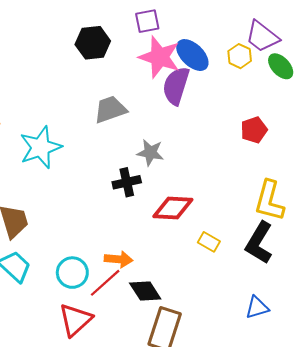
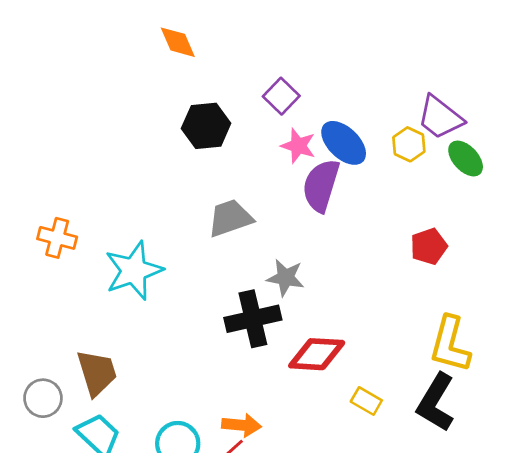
purple square: (147, 21) -> (281, 96), turned -35
pink star: (160, 57) -> (298, 146), size x0.6
black cross: (127, 182) -> (253, 319), size x1.4

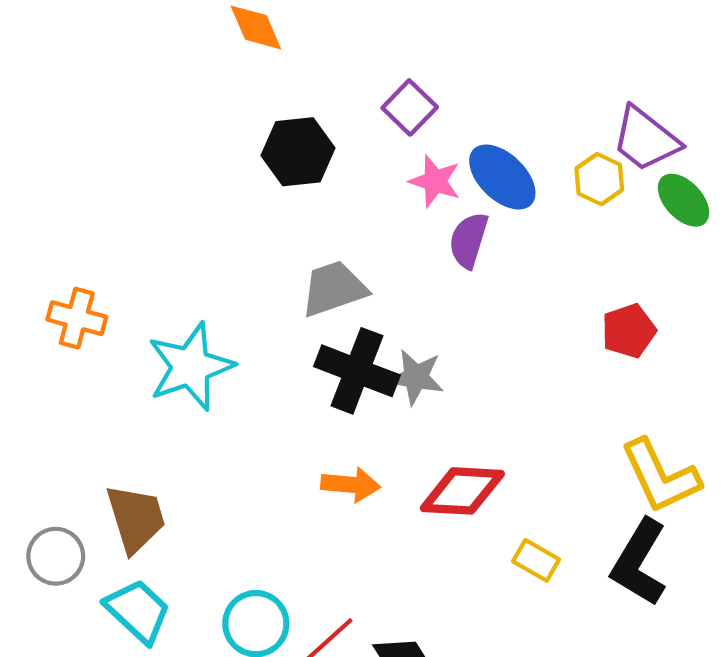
purple semicircle: (321, 185) -> (469, 240), size x0.7
black cross: (253, 319) -> (357, 371), moved, turned 34
yellow L-shape: (450, 344) -> (660, 476), turned -40
orange arrow: (242, 425) -> (351, 485), moved

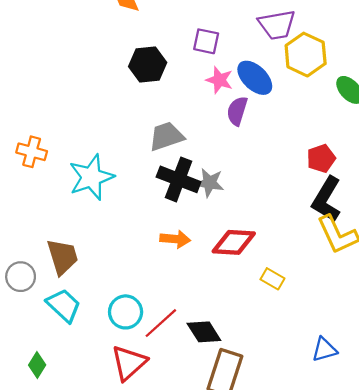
purple square: (410, 107) -> (206, 41), turned -32
purple trapezoid: (646, 139) -> (277, 25), moved, turned -48
yellow hexagon: (599, 179) -> (306, 55), moved, size x1.6
black L-shape: (639, 563) -> (327, 199), moved

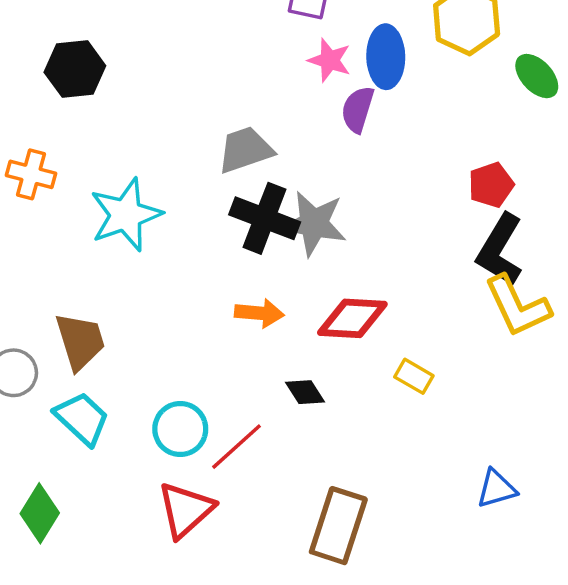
black hexagon: (148, 65) -> (75, 69), moved
blue ellipse: (255, 78) -> (386, 57), turned 45
gray star: (209, 183) -> (314, 224), size x1.4
black diamond: (204, 332) -> (305, 392), moved, size x0.7
green diamond: (37, 365) -> (40, 513), size x1.4

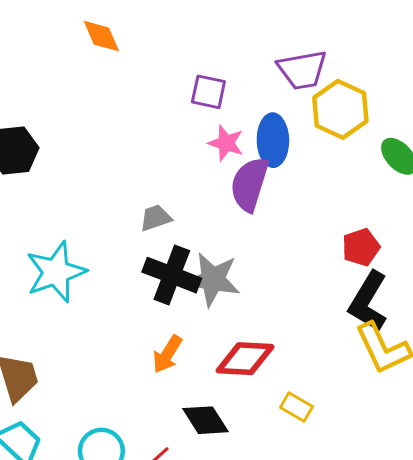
purple semicircle: (358, 109) -> (249, 184), size x1.4
gray trapezoid: (245, 150) -> (156, 218), size x0.7
orange arrow: (259, 313) -> (167, 354), turned 117
black diamond: (305, 392) -> (205, 420), size x1.4

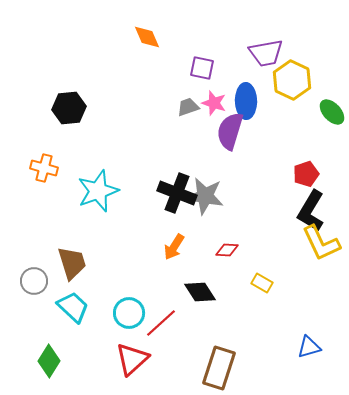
orange diamond: (101, 36) -> (147, 37), moved
gray trapezoid: (156, 218) -> (188, 107), moved
red diamond: (245, 359) -> (227, 250), size x0.6

